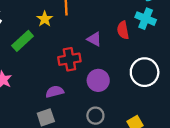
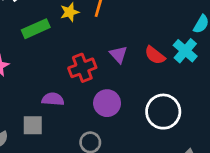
red semicircle: (123, 30) -> (155, 55), turned -60
red cross: (69, 59) -> (82, 68), turned -30

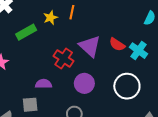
cyan cross: (185, 51) -> (139, 51), moved
purple triangle: (118, 54) -> (90, 46), size x1.6
red cross: (82, 68) -> (64, 59), turned -30

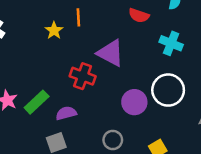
green rectangle: (26, 32) -> (37, 102), moved
red semicircle: (117, 44) -> (139, 15), moved
purple circle: (84, 83) -> (134, 102), moved

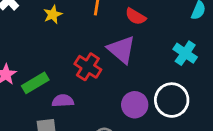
red semicircle: (139, 15) -> (136, 16), moved
yellow star: (54, 31) -> (53, 15), moved

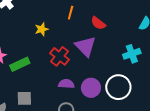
yellow star: (53, 15) -> (42, 29), moved
cyan cross: (185, 53) -> (132, 54), turned 30
purple semicircle: (63, 101) -> (66, 84), moved

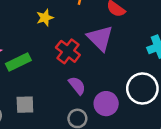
purple semicircle: (66, 84) -> (77, 86), turned 49
purple circle: (91, 88) -> (106, 104), moved

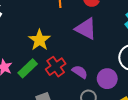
yellow star: (45, 18) -> (39, 40), moved, size x1.5
red cross: (68, 51) -> (56, 67), moved, turned 36

